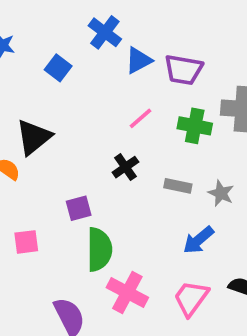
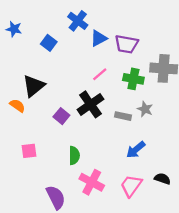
black cross: (125, 167) -> (90, 104), size x1.6
gray star: (221, 193) -> (145, 109), moved
purple square: (79, 208) -> (61, 116), moved, turned -35
green semicircle: (99, 249) -> (74, 155), size x0.7

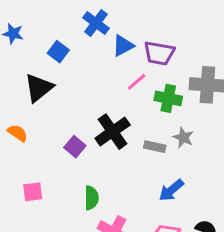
pink line: (100, 74) -> (137, 82), moved
black triangle: (34, 86) -> (39, 88), moved

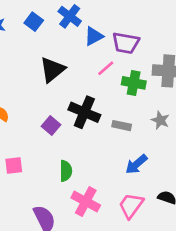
blue square: (58, 52) -> (34, 22), moved
black triangle: (39, 88) -> (52, 70), moved
black cross: (113, 132) -> (84, 112), turned -32
gray star: (183, 138) -> (160, 120), moved

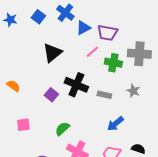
green semicircle: (66, 171) -> (62, 129), turned -133

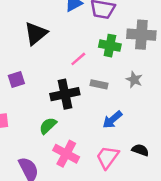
pink line: (92, 52) -> (78, 59), moved
black cross: (76, 85) -> (65, 94), moved, turned -35
purple square: (51, 95) -> (16, 80), moved, turned 32

